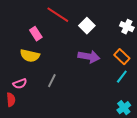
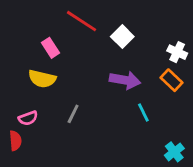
white cross: (127, 27) -> (177, 52), moved
cyan line: (122, 77) -> (143, 113), moved, turned -64

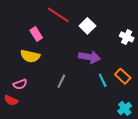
orange rectangle: (172, 80) -> (123, 76), moved
gray line: (73, 114) -> (61, 81), moved
red semicircle: (15, 141) -> (11, 100), turned 120

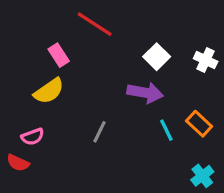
white square: (87, 26) -> (157, 57), moved
yellow semicircle: (30, 56) -> (49, 91), turned -48

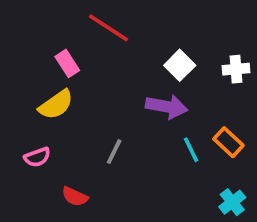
white cross: (206, 60) -> (236, 69), turned -30
red semicircle: (18, 163) -> (75, 197), moved

